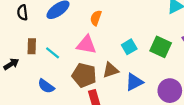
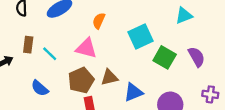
cyan square: (129, 47) -> (141, 37), moved, size x1.5
brown pentagon: (84, 75) -> (81, 80), turned 30

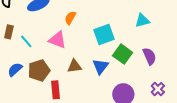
brown pentagon: (81, 80) -> (39, 70), moved
blue semicircle: (40, 88) -> (15, 70), turned 91
blue triangle: (133, 92) -> (100, 66), moved, turned -36
purple cross: (210, 94) -> (158, 89), turned 32

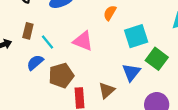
orange semicircle: (70, 18) -> (110, 13), moved
brown triangle: (74, 66) -> (107, 90), moved, turned -35
blue semicircle: (15, 70) -> (35, 62), moved

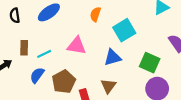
cyan line: (47, 42) -> (44, 54), turned -64
green square: (157, 59) -> (150, 63), moved
blue triangle: (131, 72) -> (112, 57), moved, turned 48

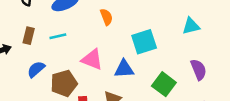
orange semicircle: (95, 14) -> (106, 17), moved, turned 128
pink triangle: (77, 46) -> (92, 59), moved
cyan line: (44, 54) -> (58, 36), moved

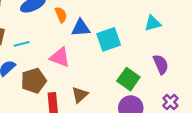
orange semicircle: (106, 17) -> (61, 15), moved
cyan line: (58, 36) -> (22, 44), moved
blue triangle: (124, 69) -> (81, 28), moved

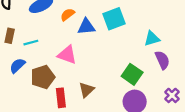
orange semicircle: (61, 15) -> (68, 15), turned -104
cyan triangle: (153, 23) -> (152, 39), moved
cyan square: (109, 39) -> (114, 19), moved

